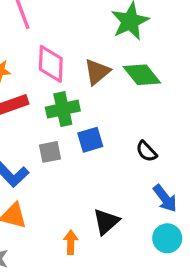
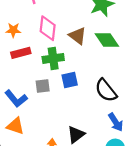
brown triangle: (97, 72) -> (78, 36), turned -48
black semicircle: (146, 151) -> (106, 90), size x1.6

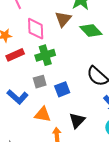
brown triangle: (78, 36) -> (63, 19), moved, turned 42
blue square: (70, 80) -> (62, 89), moved
orange triangle: (15, 126) -> (43, 114), moved

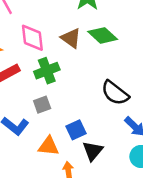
brown triangle: (63, 19) -> (71, 38), moved, turned -30
blue square: (62, 89) -> (76, 130), moved

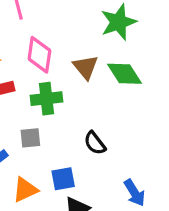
black semicircle: (115, 93) -> (95, 143), moved, size x0.7
orange triangle: (48, 146) -> (25, 190), turned -45

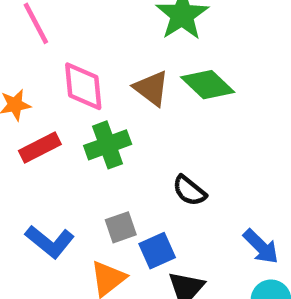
gray square: (30, 138) -> (121, 227), moved

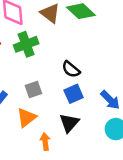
blue square: (157, 251) -> (74, 94), moved

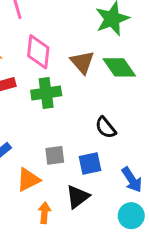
black semicircle: (71, 69) -> (106, 128), moved
gray square: (33, 89) -> (55, 155), moved

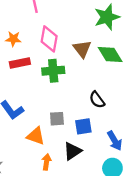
orange triangle: (28, 180) -> (36, 136), turned 42

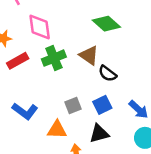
brown triangle: (82, 49) -> (89, 55), moved
black triangle: (72, 151) -> (99, 133), turned 36

